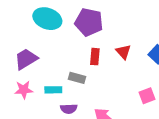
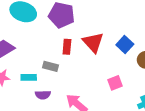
red triangle: (123, 52) -> (93, 42), size x1.5

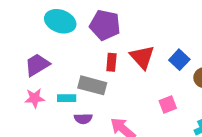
gray rectangle: (51, 66) -> (92, 85), size x1.5

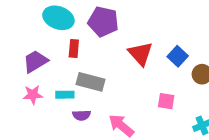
red rectangle: (111, 62) -> (74, 49), moved
pink square: (168, 105) -> (166, 101), turned 30

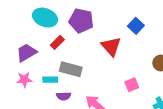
red rectangle: (74, 49) -> (57, 42), turned 40
blue square: (178, 56) -> (136, 26), moved
pink square: (166, 101) -> (132, 85), turned -32

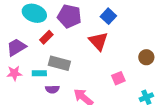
blue square: (136, 26) -> (108, 16), moved

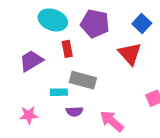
red rectangle: (46, 37) -> (67, 49), turned -56
pink star: (14, 73) -> (29, 115), moved

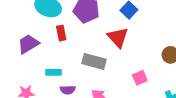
gray rectangle: (83, 80) -> (94, 61), moved

